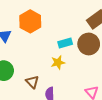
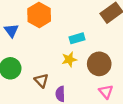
brown circle: (89, 44) -> (99, 64), moved

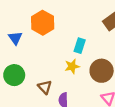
cyan rectangle: (77, 38) -> (80, 46), turned -56

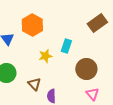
yellow star: (72, 66) -> (45, 56), moved

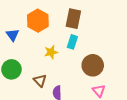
brown rectangle: (97, 23) -> (73, 19), moved, turned -42

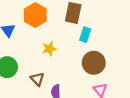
cyan rectangle: (72, 42) -> (85, 35), moved

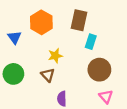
brown triangle: (37, 79) -> (48, 75), moved

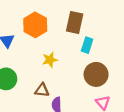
brown triangle: (48, 75) -> (42, 90), moved, turned -40

